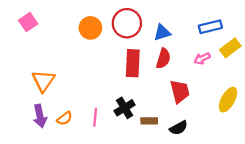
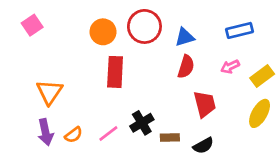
yellow rectangle: (230, 48) -> (262, 76), moved
red rectangle: (133, 63) -> (115, 72), moved
pink line: (95, 117) -> (108, 134), turned 48

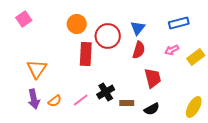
red circle: (144, 26) -> (108, 36), moved
blue triangle: (185, 37) -> (138, 28), turned -35
yellow ellipse: (260, 113) -> (194, 107), moved

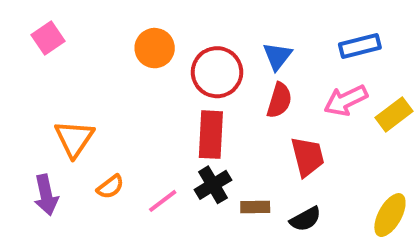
pink arrow: (172, 50) -> (346, 100), size x1.5
red rectangle: (86, 54) -> (211, 135), moved
purple arrow: (34, 99) -> (46, 195), moved
orange semicircle: (55, 101) -> (110, 187), moved

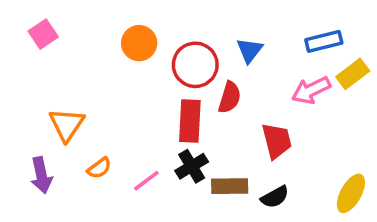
red semicircle: (279, 100) -> (230, 97), moved
yellow rectangle: (394, 114) -> (353, 74), moved
brown rectangle: (255, 207) -> (230, 186), size x1.4

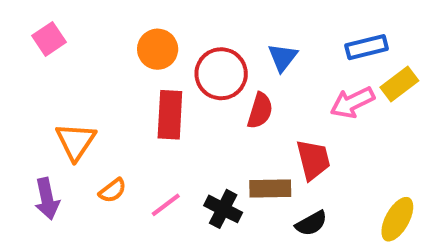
red rectangle: (190, 121) -> (170, 115), moved
black cross: (192, 166) -> (223, 209), moved, turned -32
brown rectangle: (230, 186) -> (270, 188), moved

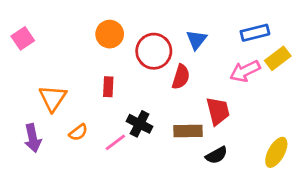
pink square: (49, 39) -> (23, 38), moved
red rectangle: (170, 115) -> (108, 87), moved, size x0.6
black cross: (223, 209) -> (140, 124), moved

